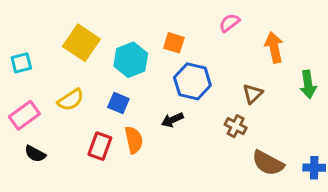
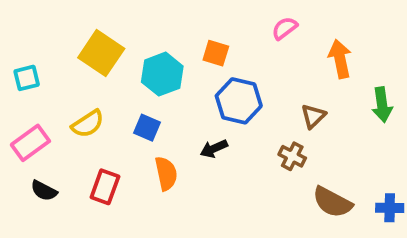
red rectangle: (100, 146) -> (105, 187), moved

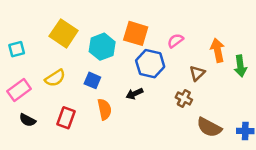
pink semicircle: (285, 28) -> (175, 41), moved
orange square: (216, 53) -> (136, 33), size x1.5
orange arrow: (340, 59) -> (218, 50), moved

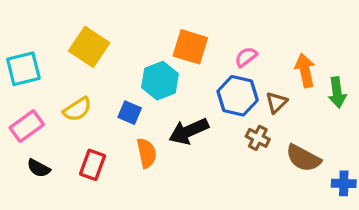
cyan hexagon: (102, 47) -> (160, 81), moved
cyan square: (17, 49) -> (23, 69), size x1.5
blue hexagon: (150, 64) -> (238, 96), moved
black arrow: (135, 94) -> (189, 131), size x1.6
brown semicircle: (209, 127) -> (303, 158), moved

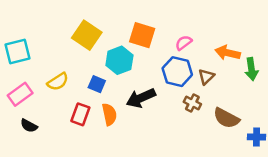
yellow square: (89, 47) -> (87, 35), moved
orange arrow: (305, 70) -> (228, 53), turned -65
red rectangle: (93, 165) -> (80, 114), moved

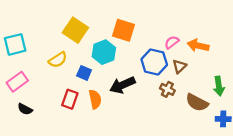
pink semicircle: (184, 43) -> (172, 42), moved
green arrow: (251, 69) -> (219, 86), moved
yellow semicircle: (58, 82) -> (58, 60), moved

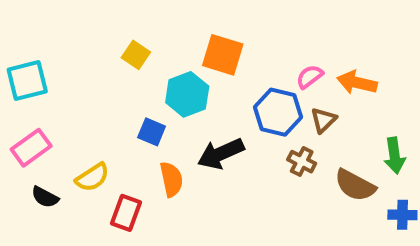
yellow square: (75, 30) -> (136, 55), size x0.6
yellow semicircle: (58, 60) -> (92, 177), moved
red rectangle: (70, 99) -> (126, 213), moved

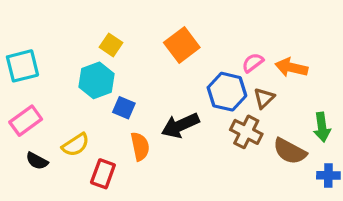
orange square: (223, 55) -> (182, 45), turned 36
cyan hexagon: (187, 94) -> (97, 80), moved
brown cross: (302, 162) -> (246, 132), size x1.4

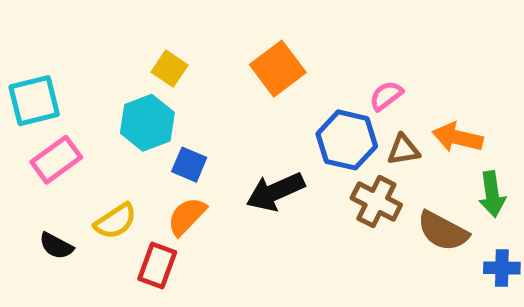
orange arrow: (291, 67) -> (458, 137), moved
brown triangle: (264, 98) -> (403, 150), turned 35
pink rectangle: (26, 121) -> (56, 160), moved
orange semicircle: (140, 146) -> (187, 216), moved, turned -124

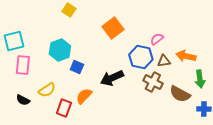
yellow square: (169, 69) -> (69, 10), moved
pink rectangle: (56, 160) -> (23, 65), turned -48
orange semicircle: (187, 216) -> (84, 96), moved

